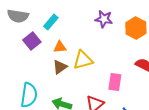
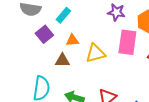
brown triangle: (60, 67) -> (62, 60), moved, turned 35
pink rectangle: (115, 82) -> (127, 42), moved, size x1.4

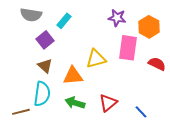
orange triangle: (72, 40) -> (73, 76), moved, size x1.5
brown triangle: (62, 60) -> (45, 66), moved, turned 42

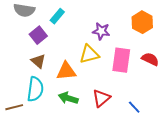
purple star: (117, 18) -> (101, 31), moved
pink rectangle: (128, 48) -> (121, 60), moved

